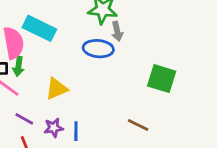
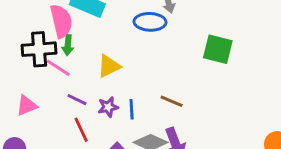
brown line: (138, 125) -> (172, 101), moved

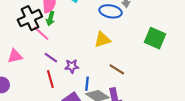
black cross: (39, 49) -> (30, 18), turned -30
yellow triangle: (109, 66) -> (102, 40), moved
blue line: (132, 109) -> (87, 84), moved

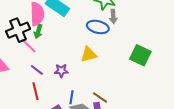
purple star: (72, 66) -> (61, 71), moved
brown line: (117, 69) -> (100, 97), moved

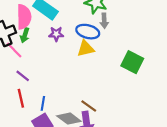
yellow triangle: (89, 54) -> (86, 49), moved
purple star: (61, 71) -> (56, 34), moved
blue line: (71, 97) -> (43, 103), moved

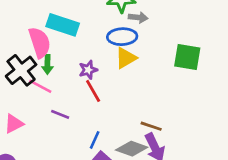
gray arrow: (104, 21) -> (138, 17), turned -64
purple star: (56, 34) -> (88, 70), moved
red line: (21, 98) -> (93, 91), moved
blue line: (43, 103) -> (95, 140), turned 32

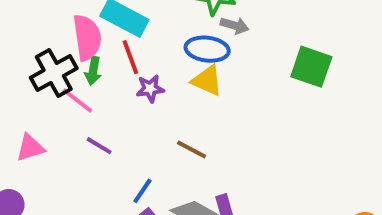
green square: (187, 57) -> (311, 67), moved
yellow triangle: (126, 58) -> (207, 81), turned 45
red line: (93, 91) -> (130, 57), moved
brown line: (151, 126) -> (192, 149), moved

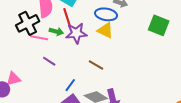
green arrow: (93, 71) -> (56, 31), moved, turned -88
purple star: (150, 89) -> (76, 33), size x1.5
pink line: (77, 100) -> (39, 38), turned -30
pink triangle: (30, 148) -> (13, 79), moved

